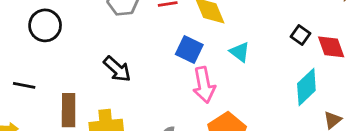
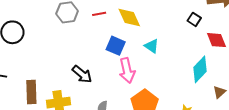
black square: (301, 35) -> (194, 19), moved
black arrow: (117, 69) -> (82, 74), moved

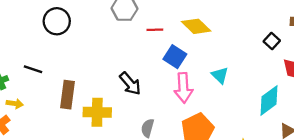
red line: (99, 14) -> (155, 30), moved
yellow diamond: (129, 17) -> (196, 26), turned -30
cyan triangle: (152, 46) -> (220, 75), moved

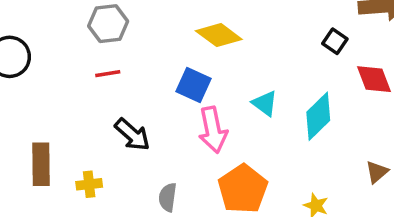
red line: (155, 30) -> (108, 74), moved
cyan diamond: (269, 100) -> (318, 116), moved
yellow cross: (97, 112) -> (89, 184), size x0.6

